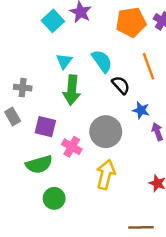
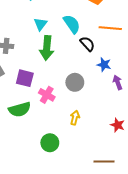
orange line: (149, 66) -> (110, 28), turned -65
gray circle: (106, 132) -> (75, 82), size x0.7
yellow arrow: (106, 174) -> (75, 118), size x0.6
green circle: (54, 198) -> (50, 143), moved

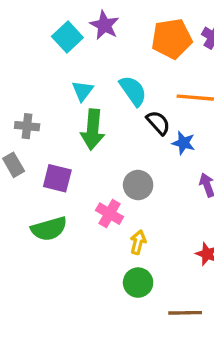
blue star: (104, 65) -> (183, 143), moved
pink cross: (47, 95) -> (109, 214), moved
green circle: (50, 143) -> (138, 283), moved

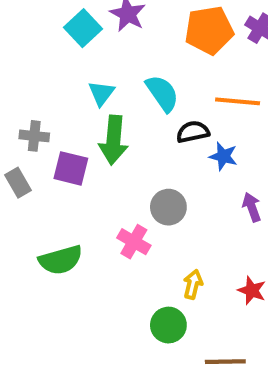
black semicircle: (158, 123) -> (193, 132), turned -60
purple square: (57, 178) -> (71, 168), moved
yellow arrow: (138, 242) -> (193, 284), moved

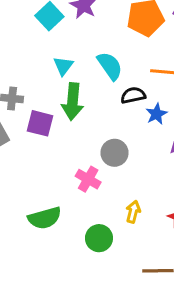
blue star: (223, 156) -> (156, 114), turned 30
green semicircle: (61, 260) -> (45, 218), moved
green circle: (168, 325) -> (99, 238), moved

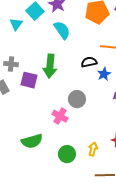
cyan triangle: (63, 66) -> (16, 24), moved
cyan semicircle: (110, 66) -> (62, 30), moved
yellow arrow: (133, 212) -> (93, 149), moved

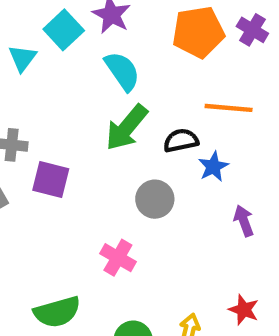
green arrow: (50, 66) -> (127, 127), moved, turned 35
gray circle: (77, 99) -> (155, 199), moved

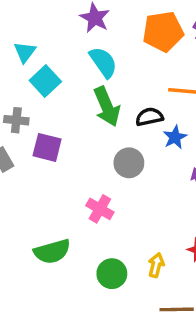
cyan square: (64, 30) -> (45, 81), moved
green arrow: (127, 127) -> (107, 107), turned -63

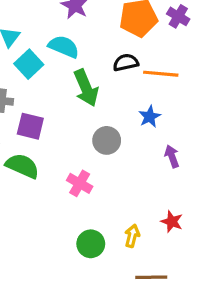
cyan semicircle: (103, 62) -> (64, 47), moved, turned -32
black semicircle: (149, 117) -> (126, 63), moved
green semicircle: (52, 251) -> (22, 166), moved, turned -140

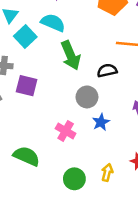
black semicircle: (126, 63) -> (107, 71), moved
blue star: (150, 117) -> (101, 122), moved
green semicircle: (22, 166) -> (27, 156), moved

